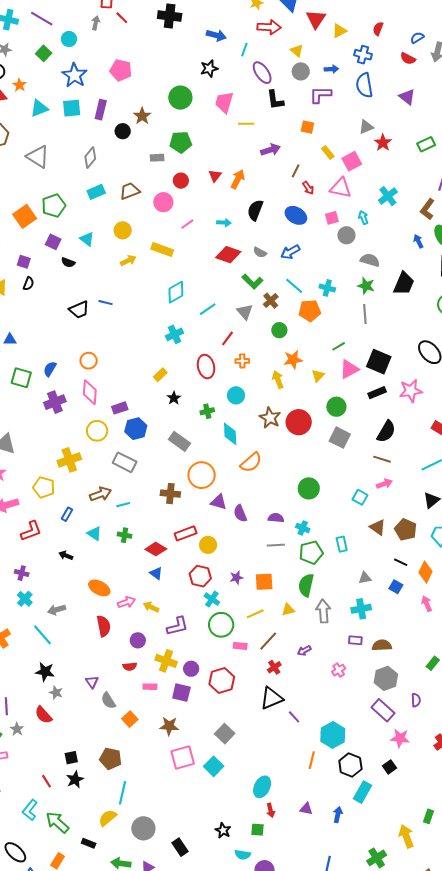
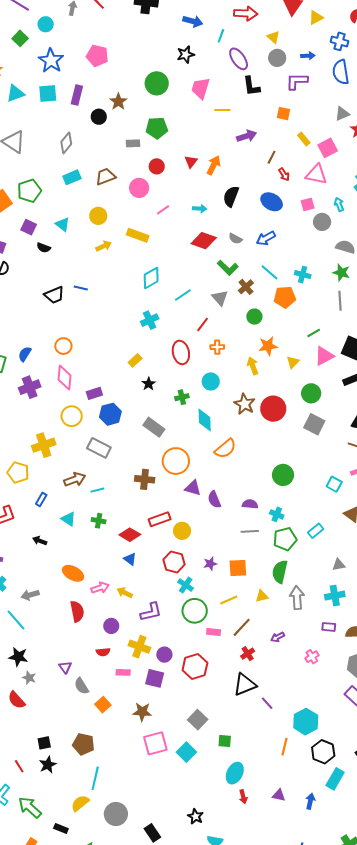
cyan rectangle: (342, 544) -> (316, 531), turned 63
green square: (258, 830) -> (225, 741), moved

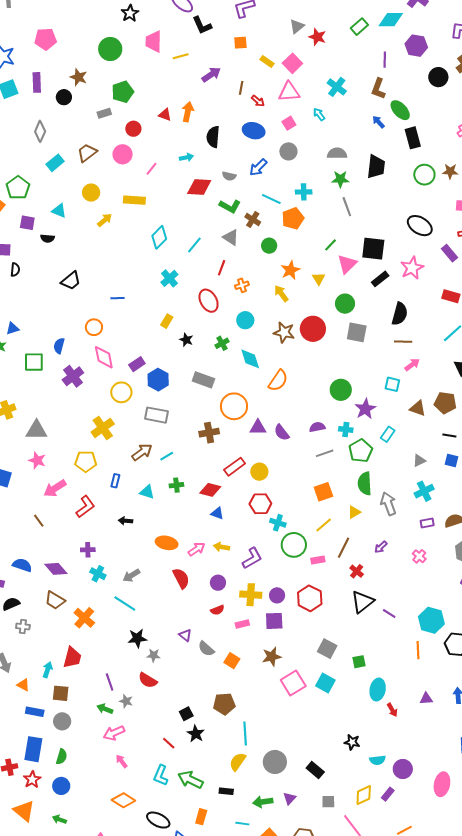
red triangle: (191, 162) -> (165, 115), turned -32
gray circle: (322, 222) -> (288, 151), moved
blue line: (81, 288) -> (118, 298), moved
purple star: (210, 564) -> (365, 409), moved, size x1.5

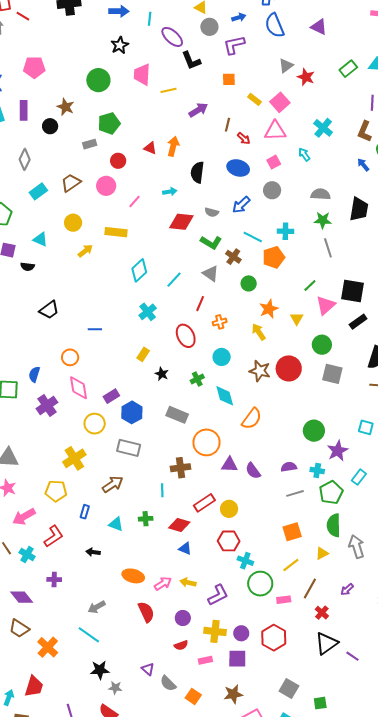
cyan line: (167, 456) -> (162, 490), moved, turned -64
cyan cross: (98, 574) -> (27, 555), moved

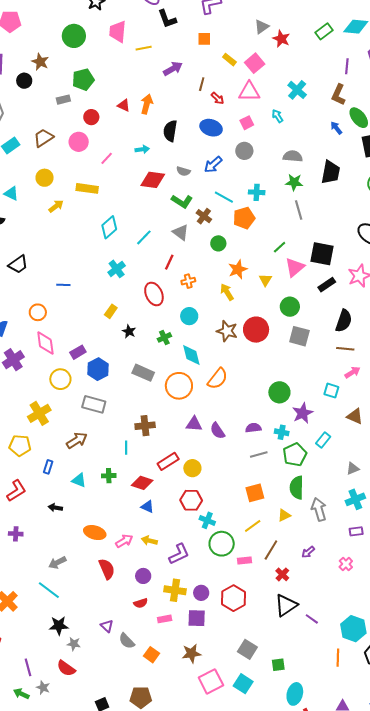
orange circle: (206, 442) -> (179, 386), moved

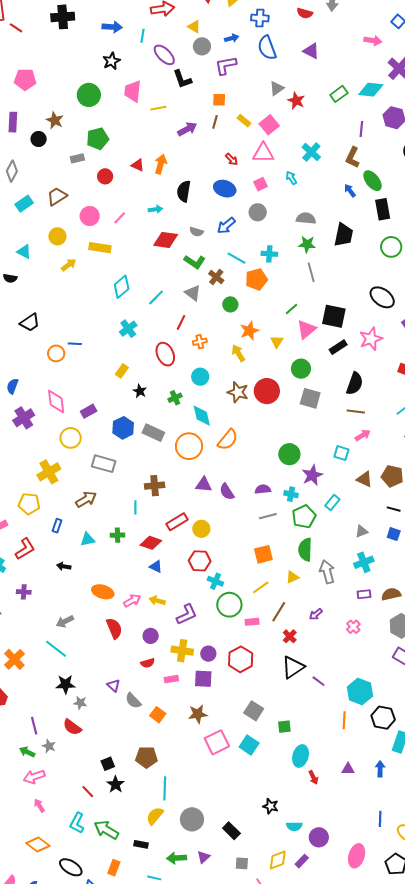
brown line: (202, 84) -> (215, 122), moved
pink circle: (79, 142) -> (90, 216), moved
orange circle: (38, 312) -> (56, 353), moved
blue hexagon: (98, 369) -> (123, 428), moved
cyan triangle: (79, 480) -> (88, 539), turned -35

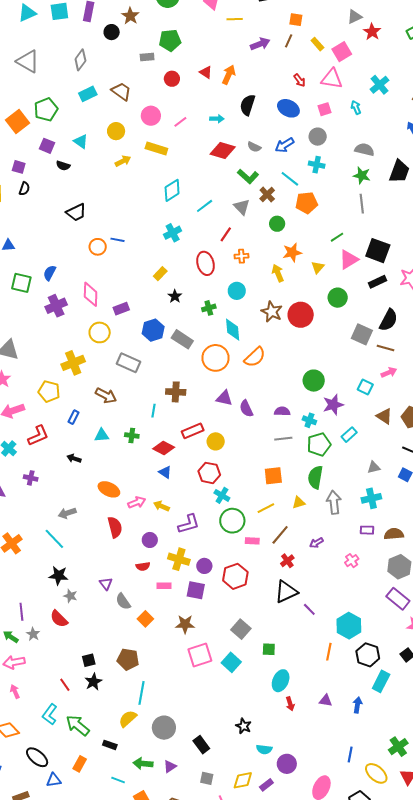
brown trapezoid: (57, 196) -> (121, 91), turned 60
cyan cross: (269, 254) -> (317, 165), moved
gray square: (310, 398) -> (362, 334), moved
brown arrow: (86, 499) -> (106, 396), turned 50

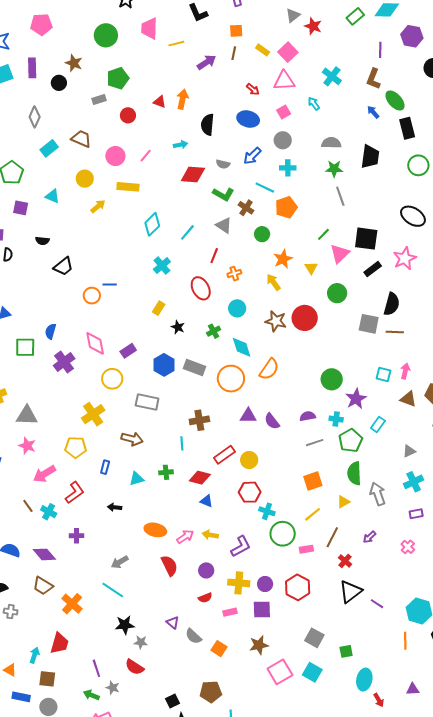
black semicircle: (63, 166) -> (42, 241), moved
pink arrow: (389, 372) -> (405, 371), moved, turned -42

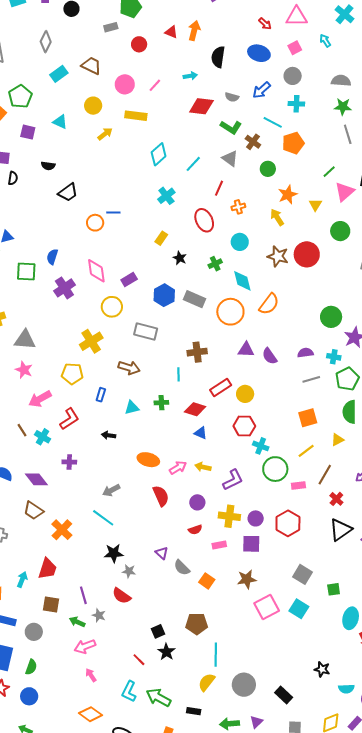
brown square: (47, 679) -> (51, 605), moved

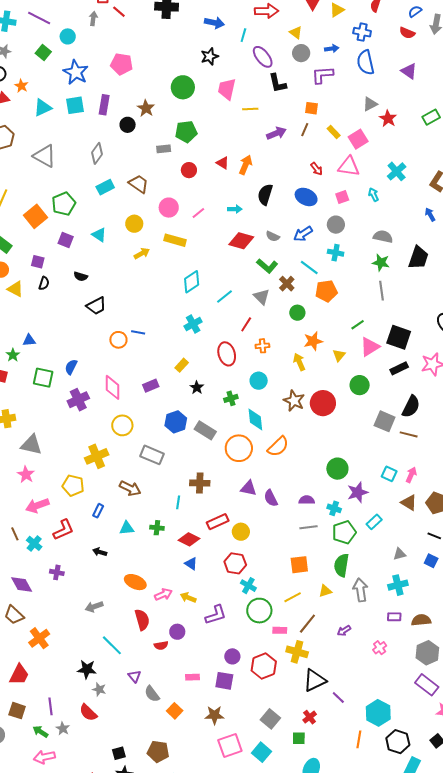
purple rectangle: (129, 280) -> (151, 386), moved
red cross: (336, 499) -> (310, 717), moved
yellow cross: (229, 516) -> (297, 652), moved
cyan line: (103, 518) -> (112, 645), moved
red semicircle: (195, 530) -> (161, 645), moved

